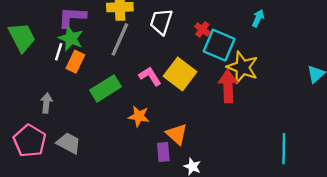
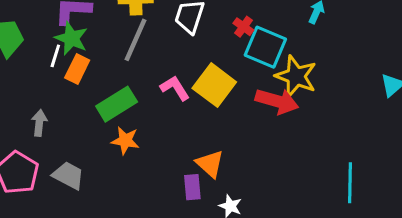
red arrow: (228, 86) -> (277, 101), turned 108
orange star: (139, 116) -> (125, 140), moved

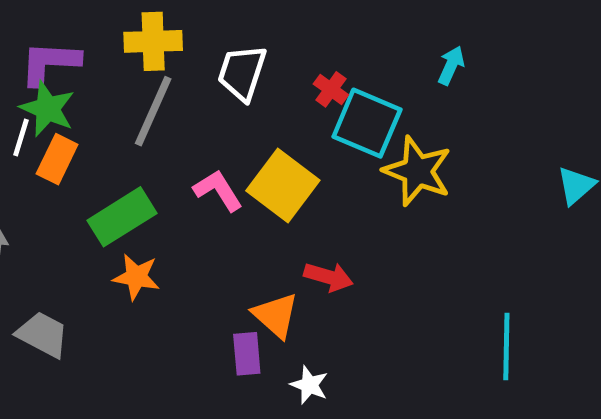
red arrow: (277, 101) -> (329, 277), moved, size x0.7

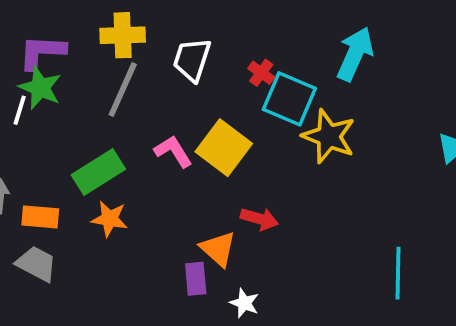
cyan arrow: (451, 65) -> (355, 54), size x1.8
orange rectangle: (57, 159) -> (40, 217), moved, turned 69

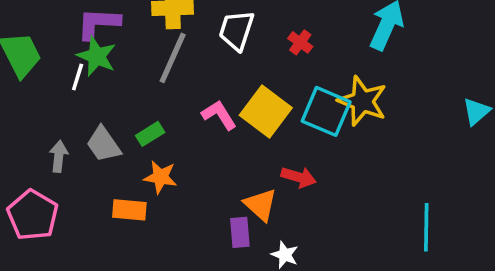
cyan square: (289, 99) -> (326, 111), moved
green rectangle: (98, 172) -> (150, 134), size x0.6
orange rectangle: (40, 217) -> (129, 210), moved
gray trapezoid: (36, 264) -> (103, 144), moved, turned -153

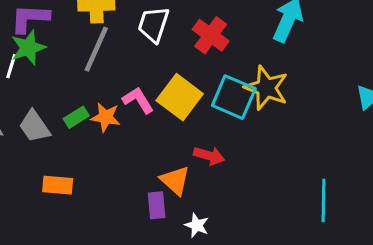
red cross: (300, 42) -> (211, 35), size x1.6
green star: (97, 56) -> (28, 48), turned 30
orange star: (160, 177) -> (106, 117), moved

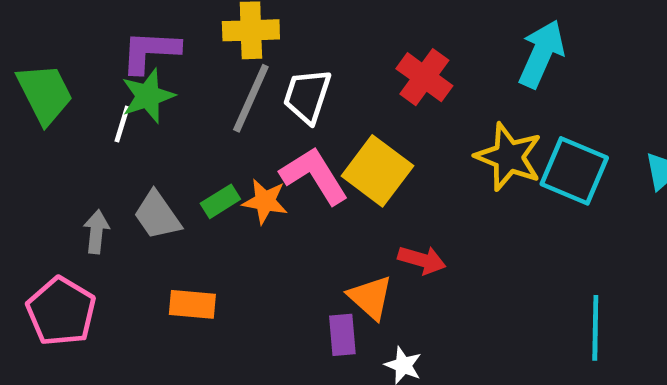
white trapezoid: (153, 24) -> (307, 96), moved
cyan square: (234, 97) -> (574, 171), moved
pink L-shape: (138, 100) -> (314, 176), size x1.4

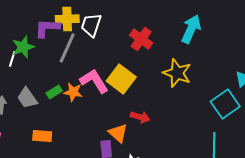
purple L-shape: (150, 51) -> (47, 28), moved
white trapezoid: (307, 96) -> (91, 25), moved
cyan square: (574, 171) -> (225, 104), moved, turned 32

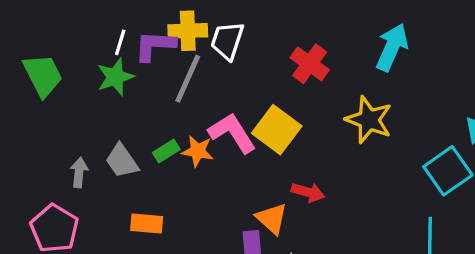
white line: (12, 59) -> (120, 42), moved

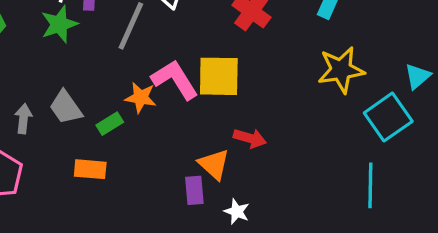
yellow star: (369, 120) -> (341, 70), moved, turned -30
yellow square: (277, 130) -> (219, 76), turned -36
green rectangle: (166, 151) -> (110, 124), moved

